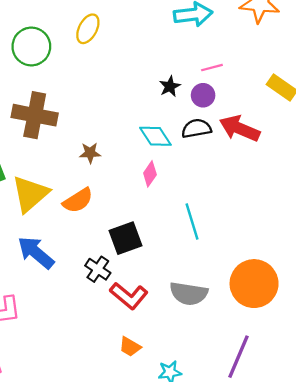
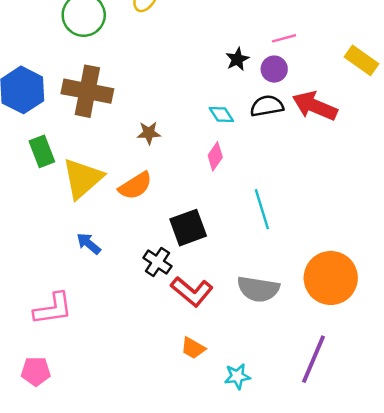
cyan diamond: (155, 136) -> (221, 115), size x0.7
blue arrow: (36, 253) -> (89, 244), size x0.6

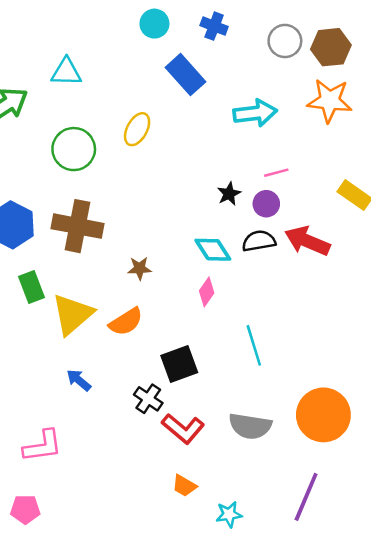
cyan diamond: (221, 115) -> (213, 250), size x1.4

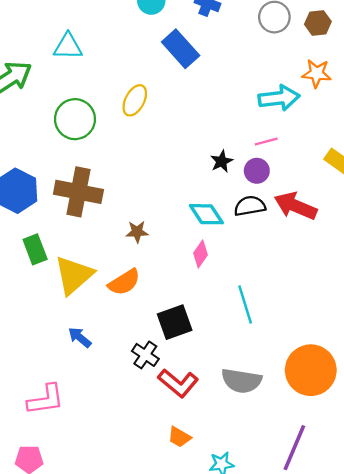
brown hexagon: (331, 47) -> (318, 23), size x0.7
orange star: (330, 101) -> (317, 73), size x0.7
cyan arrow: (255, 113) -> (279, 98), moved

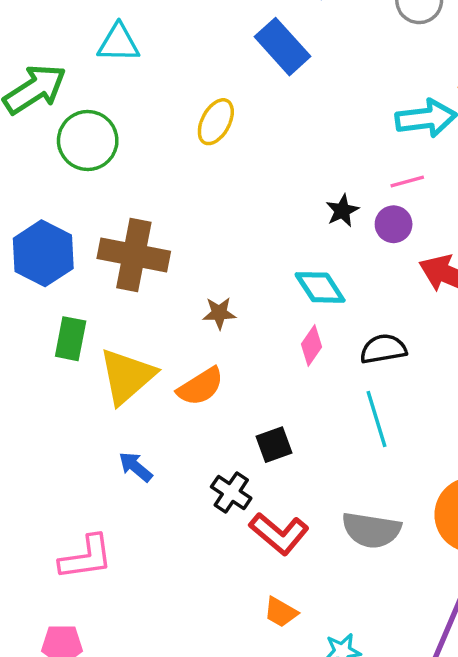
green circle: (75, 119) -> (88, 141), moved
black semicircle: (250, 206) -> (383, 349), moved
green rectangle: (35, 249) -> (71, 339), turned 32
black square: (175, 322) -> (274, 445), size x0.7

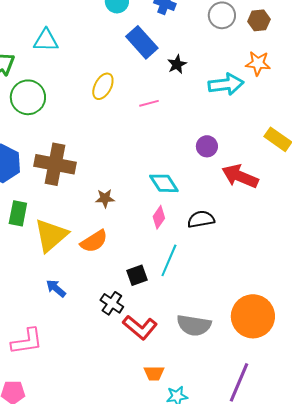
pink line: (407, 182) -> (149, 103), moved
black star: (342, 211) -> (177, 64), moved
cyan line: (376, 419) -> (169, 260), moved, turned 40
orange trapezoid: (281, 612) -> (154, 373), moved, turned -30

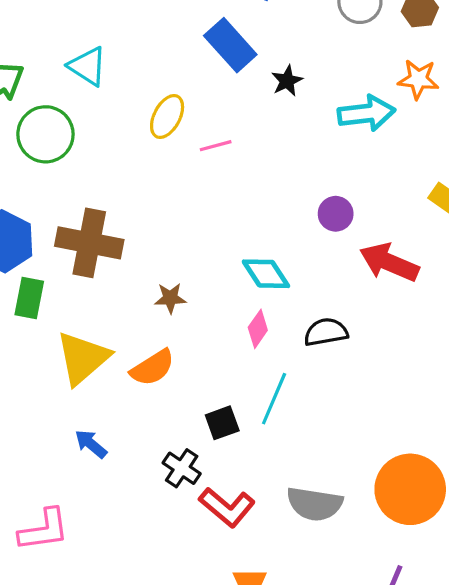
cyan triangle: (46, 40) -> (88, 66), moved, turned 32
pink line: (149, 103) -> (216, 146), moved
green rectangle: (18, 213) -> (29, 298), moved

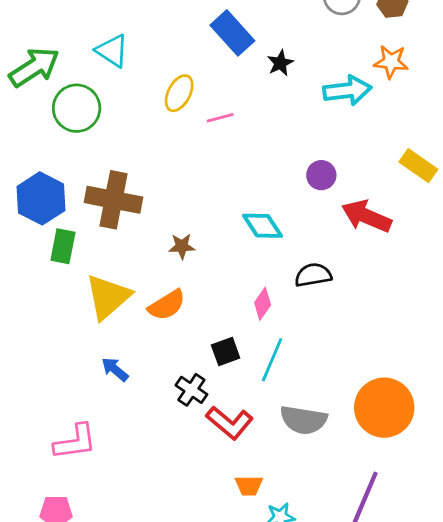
pink diamond: (258, 329) -> (263, 304), moved
cyan line: (274, 399) -> (272, 360), moved

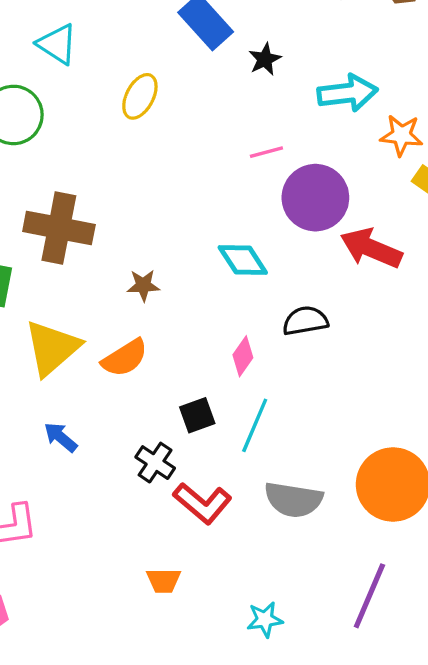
orange star: (391, 62) -> (401, 135), moved
pink line: (220, 118) -> (266, 152), moved
purple circle: (321, 175) -> (315, 198), size x1.8
orange trapezoid: (249, 486) -> (164, 581), moved

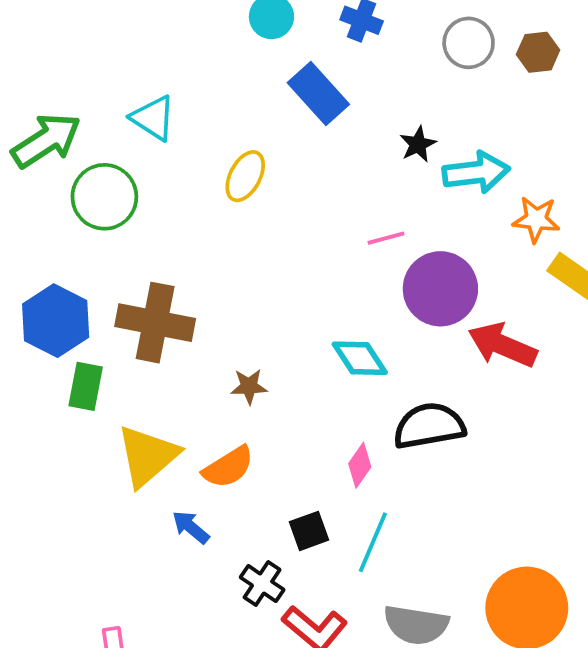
black star: (265, 59) -> (418, 144), moved
black semicircle: (305, 321) -> (429, 426), size x1.4
blue arrow: (61, 437) -> (191, 527), moved

